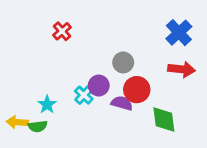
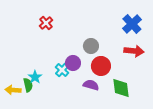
purple semicircle: (122, 103) -> (91, 85), moved
green semicircle: (38, 126) -> (28, 85), moved, turned -96

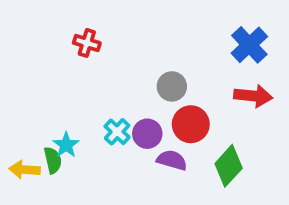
red cross: (46, 23) -> (87, 43), turned -32
purple circle: (73, 63) -> (147, 134), moved
green diamond: (121, 88) -> (229, 166), turned 50

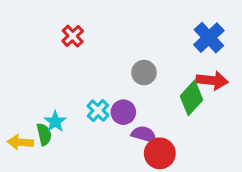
red cross: (87, 43) -> (73, 36), turned 30
red circle: (191, 124) -> (160, 153), moved
green diamond: (229, 166) -> (192, 98), moved

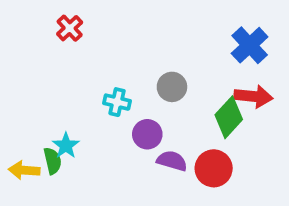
red cross: (73, 36) -> (70, 28), moved
cyan cross: (98, 111) -> (117, 102), moved, turned -30
red circle: (160, 153) -> (214, 168), moved

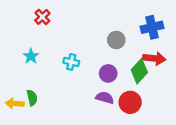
blue cross: (250, 45) -> (152, 27), turned 30
gray circle: (172, 87) -> (116, 40), moved
purple circle: (147, 134) -> (108, 73), moved
cyan star: (66, 146) -> (31, 56), moved

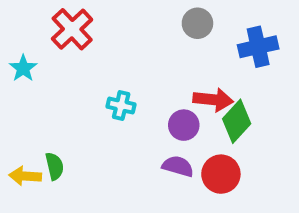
red cross: (42, 17) -> (72, 29), size x1.5
gray circle: (116, 40) -> (197, 23), moved
cyan star: (31, 56) -> (23, 68), moved
red arrow: (154, 58) -> (213, 100), moved

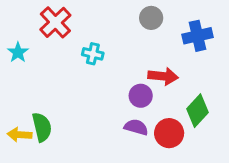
cyan cross: (121, 106) -> (93, 54), moved
green diamond: (237, 121) -> (198, 111), moved
green semicircle: (54, 166) -> (42, 127), size x1.4

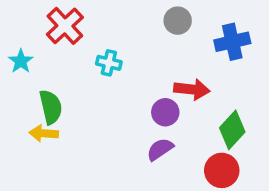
green semicircle: (42, 127) -> (51, 107), moved
purple semicircle: (136, 127) -> (160, 149), turned -50
red circle: (169, 133) -> (222, 170), moved
yellow arrow: (19, 135) -> (44, 133), moved

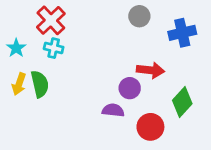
cyan cross: (109, 63) -> (54, 48), moved
yellow arrow: (44, 133) -> (19, 84), moved, turned -75
purple semicircle: (160, 149) -> (113, 110), moved, turned 40
red circle: (222, 170) -> (150, 127), moved

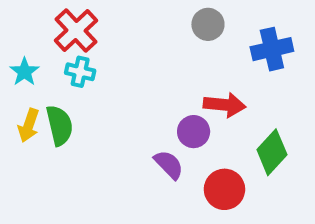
purple semicircle: (113, 110) -> (169, 165), turned 40

